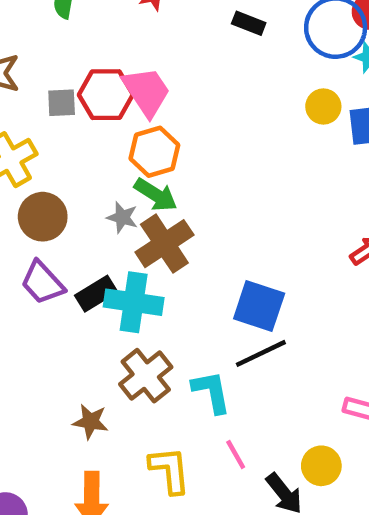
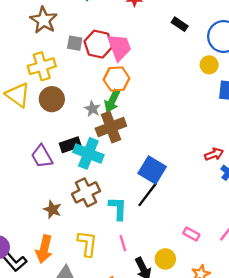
yellow circle: (323, 106) -> (209, 65), moved
green arrow: (156, 195) -> (112, 101), turned 70
purple trapezoid: (42, 283) -> (42, 156), moved
black line: (261, 353) -> (148, 194), turned -40

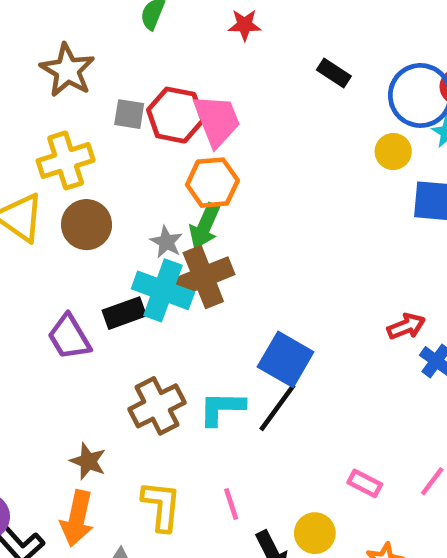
cyan cross: (88, 153) -> (163, 290), moved
cyan L-shape: (118, 208) -> (222, 408), moved, turned -90
brown star: (52, 210) -> (88, 461), moved

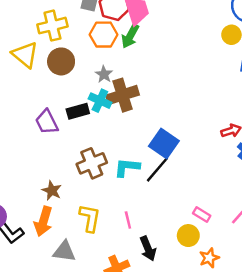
orange hexagon: (212, 183) -> (104, 35), moved
green arrow: (205, 226) -> (130, 36), moved
cyan cross: (163, 290) -> (100, 101), size x0.7
yellow circle: (315, 533) -> (188, 236), moved

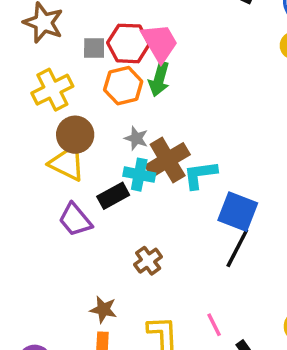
yellow triangle: (25, 55) -> (67, 163), moved
brown cross: (92, 163) -> (148, 261), size x0.7
cyan L-shape: (127, 167) -> (200, 175), moved

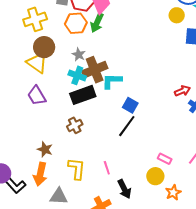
black rectangle: (113, 196) -> (83, 95), moved, size x1.4
blue square: (238, 212) -> (130, 105), size x0.7

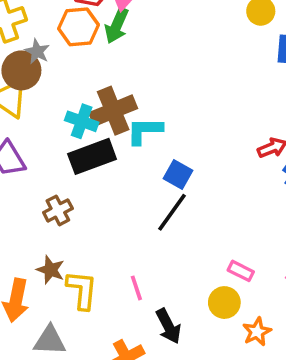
gray star: (79, 55) -> (37, 51), moved
brown cross: (75, 125) -> (58, 210), moved
brown star: (45, 149) -> (51, 270), moved

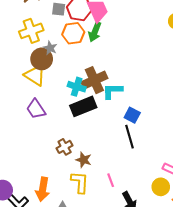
brown cross: (58, 210) -> (65, 147), moved
black line: (172, 212) -> (129, 137), turned -50
brown star: (51, 270) -> (84, 160), moved

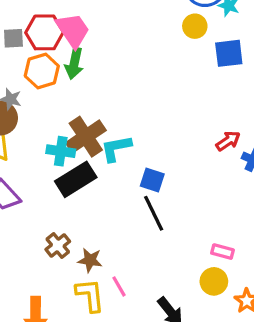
pink line: (111, 180) -> (119, 286), moved

